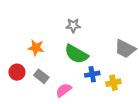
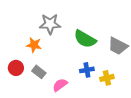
gray star: (73, 25) -> (50, 24), moved, size x1.5
green semicircle: (76, 54) -> (85, 39), moved

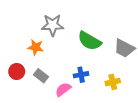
blue cross: (87, 70) -> (81, 75), moved

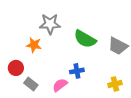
gray rectangle: (41, 76) -> (31, 84), moved
yellow cross: (113, 82) -> (115, 84), moved

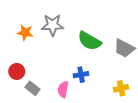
orange star: (34, 45) -> (25, 32), moved
pink semicircle: (60, 85) -> (63, 89), turned -42

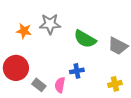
red circle: (17, 71) -> (16, 68), size x1.6
gray rectangle: (33, 88) -> (39, 85), moved

